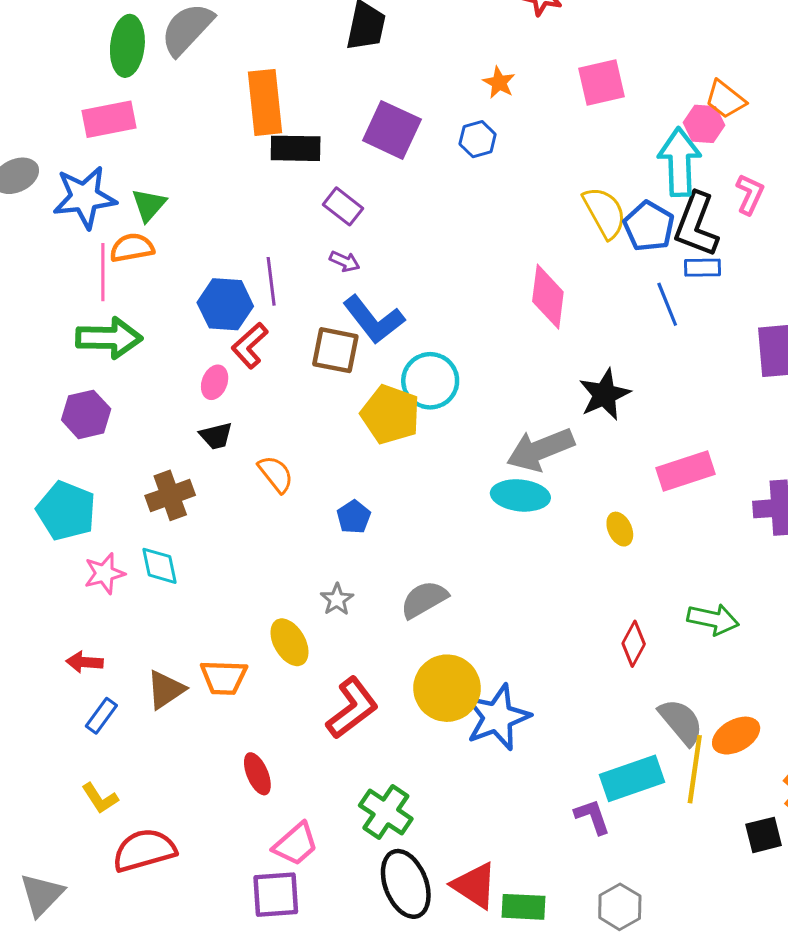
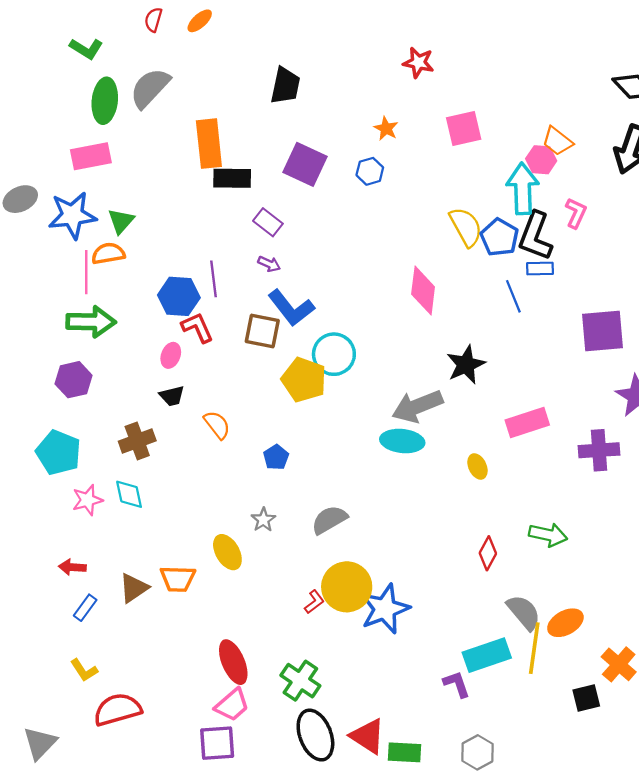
red L-shape: (250, 346) -> (197, 328), turned 108
red L-shape: (352, 708) -> (314, 602), moved, size x0.5
red ellipse: (257, 774) -> (233, 662), moved, size x1.4

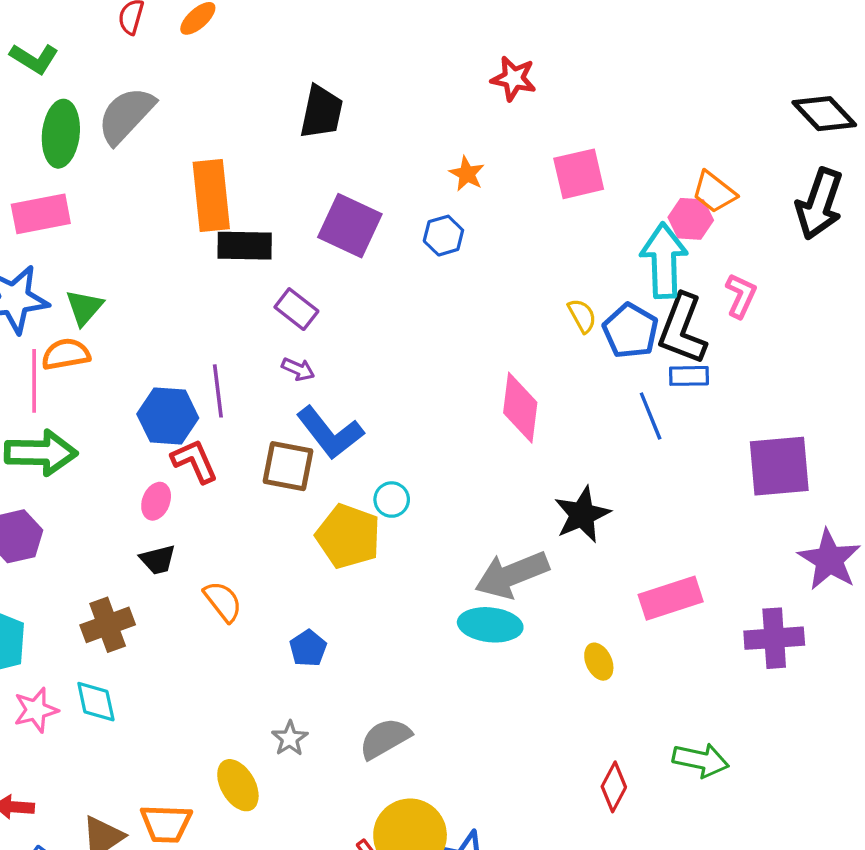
yellow semicircle: (466, 227) -> (582, 316), size x0.6
cyan circle: (334, 354) -> (392, 500), size x0.6

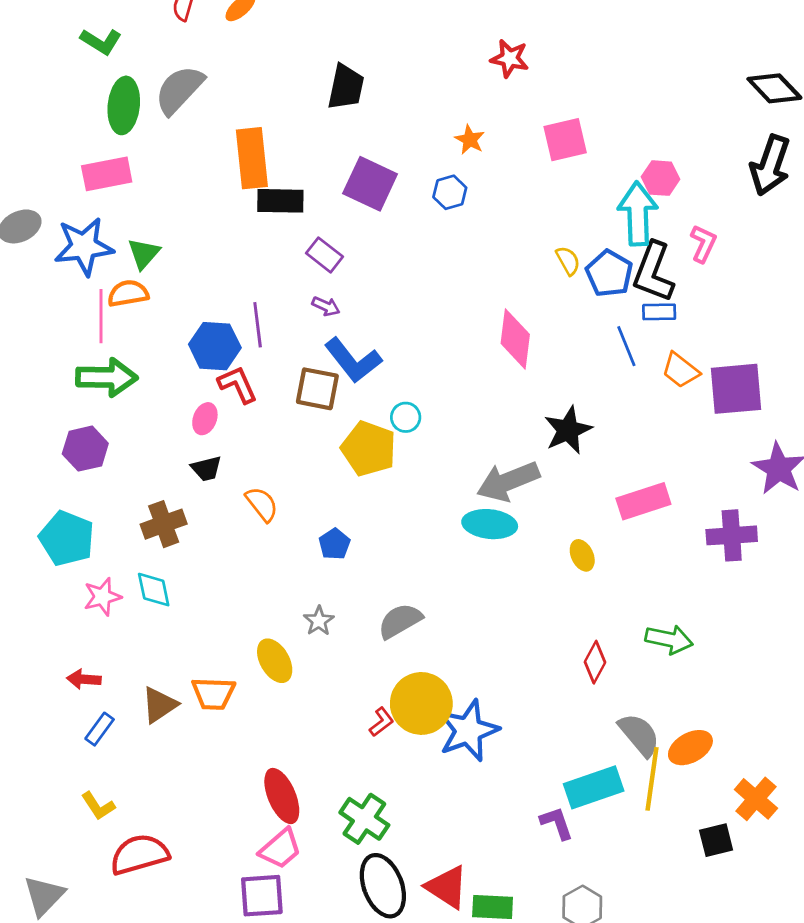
orange trapezoid: (714, 192) -> (680, 370), moved

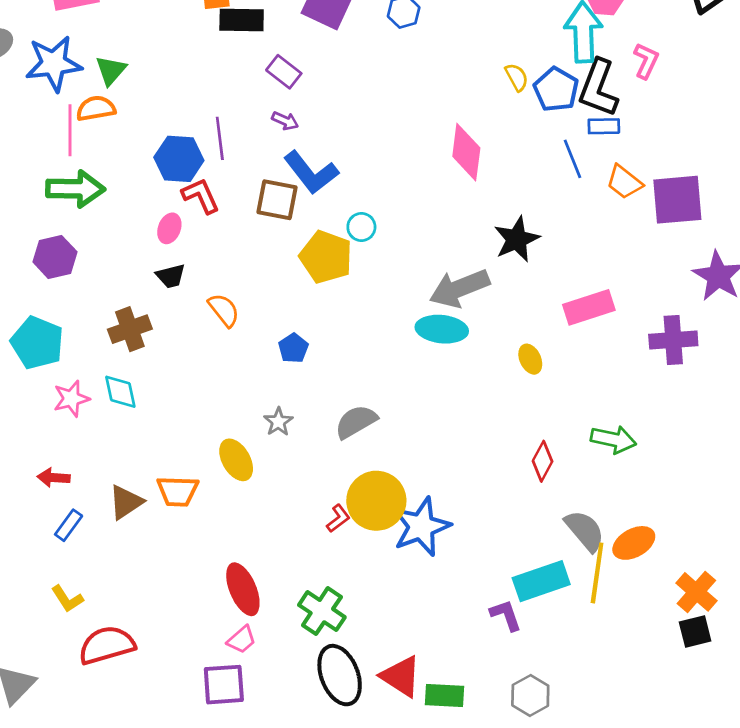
black square: (716, 840) -> (695, 631), moved
pink trapezoid: (280, 849) -> (242, 640), size x0.7

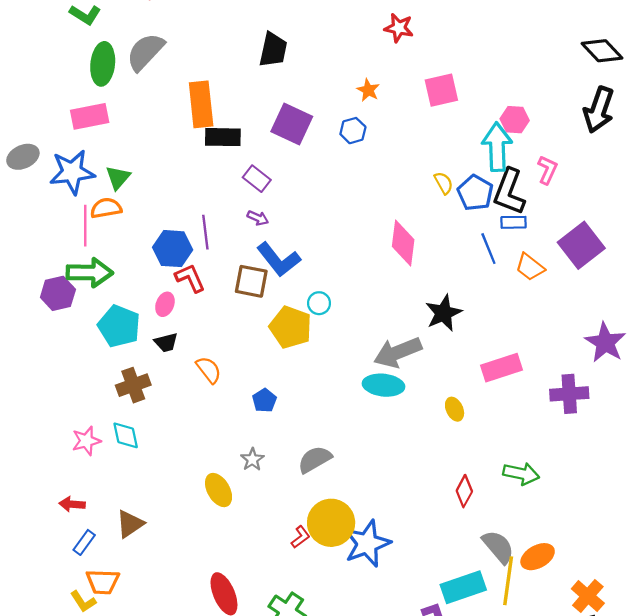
purple square: (677, 200) -> (581, 245), moved, turned -33
purple hexagon: (55, 257) -> (58, 293), moved
cyan pentagon: (37, 343) -> (119, 326), moved
orange trapezoid: (178, 491) -> (103, 582), moved

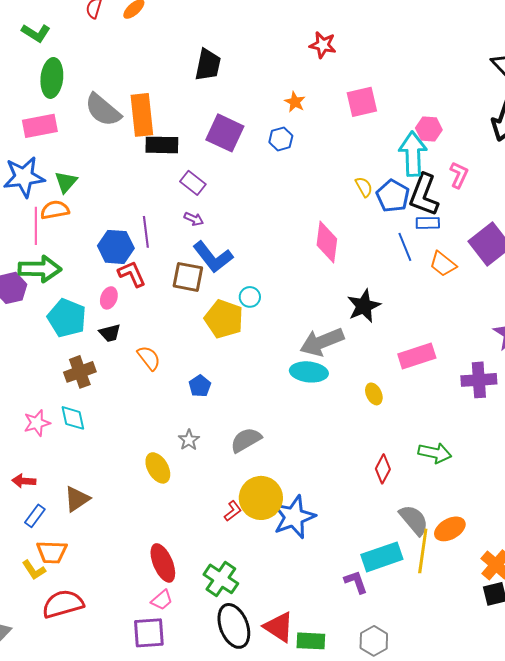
gray semicircle: (145, 52) -> (103, 110), moved, turned -93

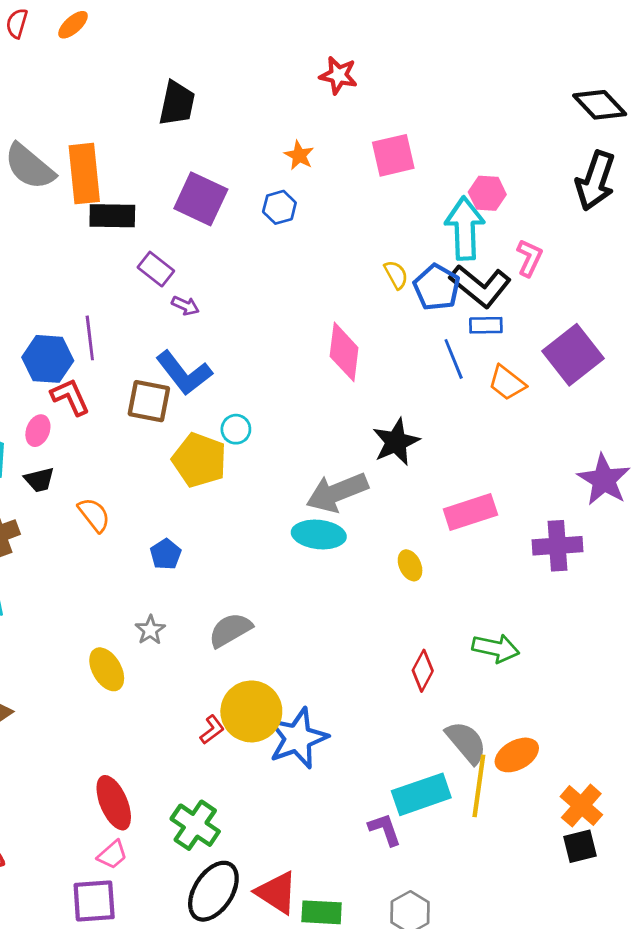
black L-shape: (424, 195) -> (480, 286), turned -72
purple arrow: (194, 219) -> (185, 306), moved
black ellipse: (234, 626) -> (213, 891), turned 54

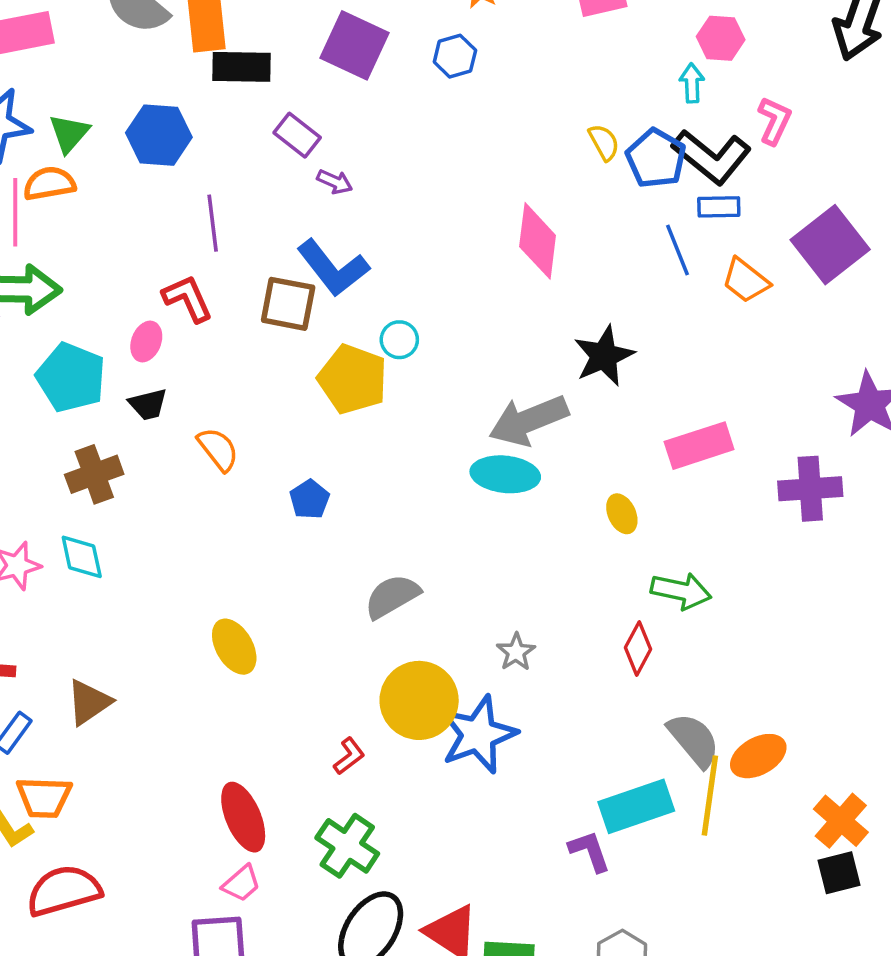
cyan arrow: (465, 228) -> (692, 83), size x0.5
blue hexagon: (48, 359) -> (159, 135), moved
gray star: (150, 630) -> (516, 652), moved
green arrow: (496, 648) -> (681, 591), moved
red L-shape: (212, 730) -> (349, 756), moved

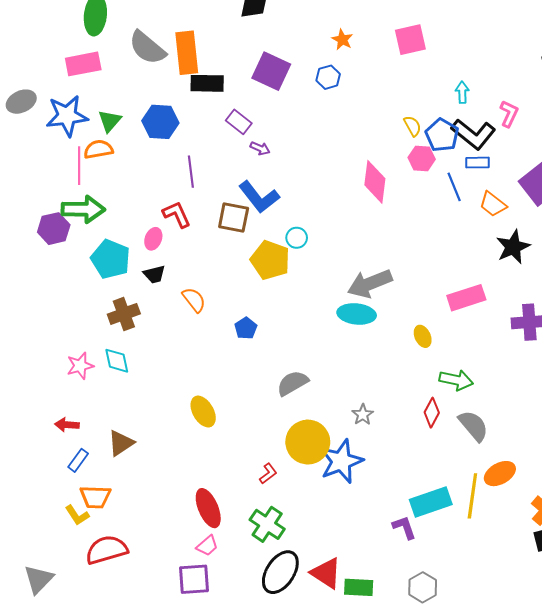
pink hexagon: (721, 38) -> (422, 158), moved
black star: (604, 356) -> (513, 247), moved
gray semicircle: (694, 740) -> (473, 426), moved

